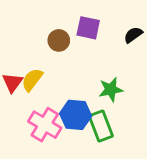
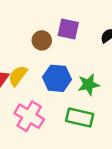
blue hexagon: (76, 115) -> (57, 78), moved
green rectangle: (101, 126) -> (80, 117), turned -56

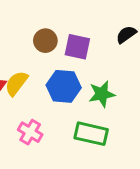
purple square: (68, 29) -> (77, 47), moved
pink cross: (29, 116) -> (30, 132), size x0.7

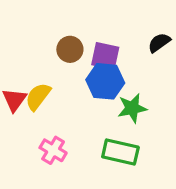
blue hexagon: (64, 86) -> (105, 81), moved

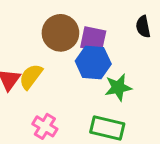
black semicircle: (159, 43) -> (143, 27), turned -65
brown circle: (70, 49) -> (60, 33), size x1.5

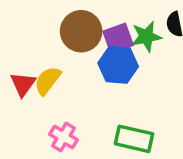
purple square: (93, 39) -> (118, 38), turned -32
green star: (118, 87) -> (146, 37), moved

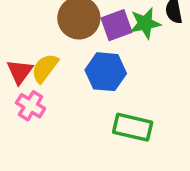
blue hexagon: (118, 65) -> (106, 72), moved
pink cross: (63, 137) -> (31, 106), moved

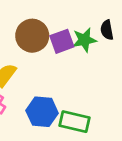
blue hexagon: (106, 72) -> (42, 112), moved

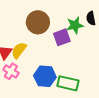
purple square: (62, 41) -> (62, 37), moved

